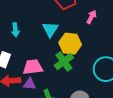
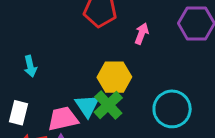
cyan triangle: (50, 29) -> (87, 106), moved

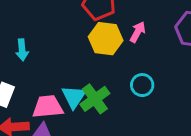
yellow hexagon: (114, 77) -> (106, 39), moved
cyan circle: (172, 109) -> (142, 85), moved, size x0.6

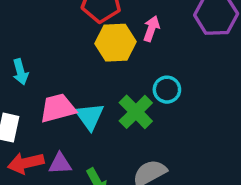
green cross: (95, 99) -> (136, 112), moved
pink trapezoid: (48, 107) -> (58, 108), moved

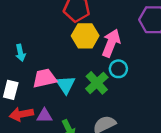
pink arrow: (151, 29) -> (111, 43), moved, size x1.6

